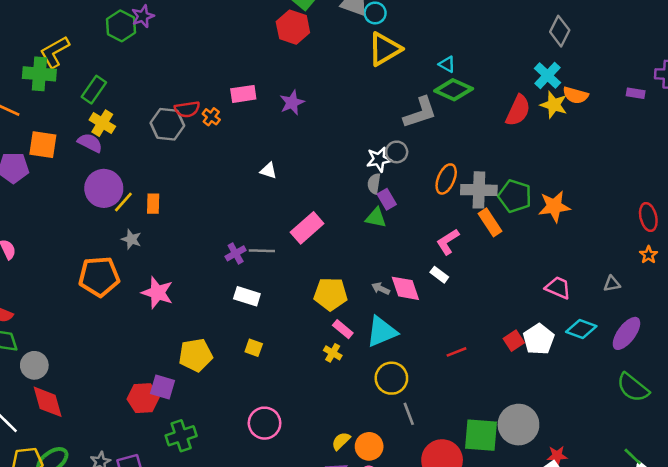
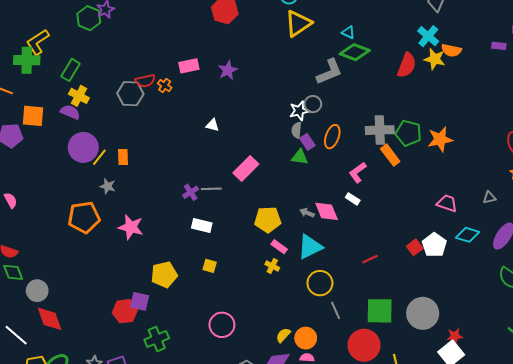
orange ellipse: (446, 179) -> (332, 137), moved
green square: (481, 435) -> (380, 311), moved

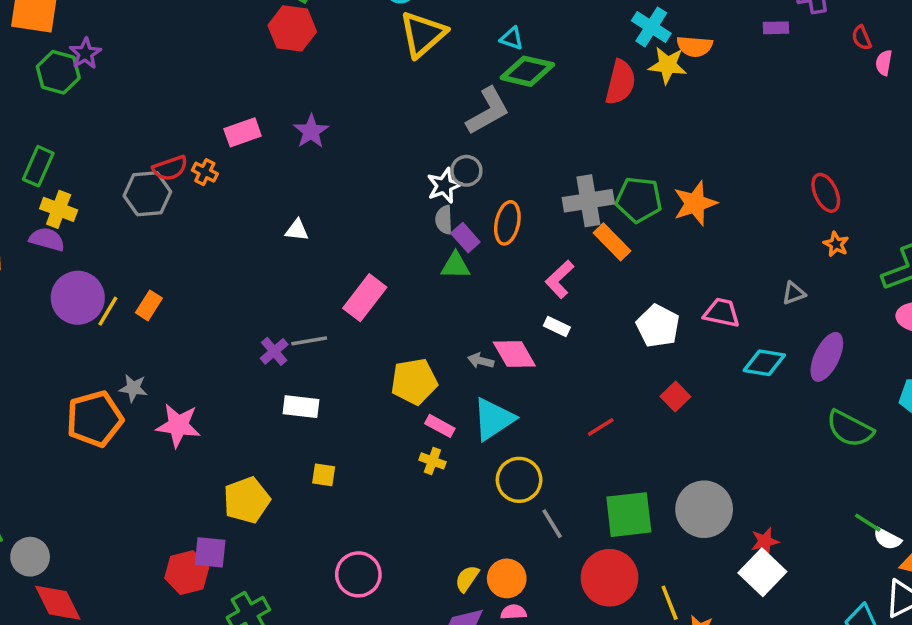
orange rectangle: (123, 157) -> (149, 305), turned 42
gray star: (108, 186) -> (133, 388), moved
white pentagon: (434, 245) -> (658, 326), moved

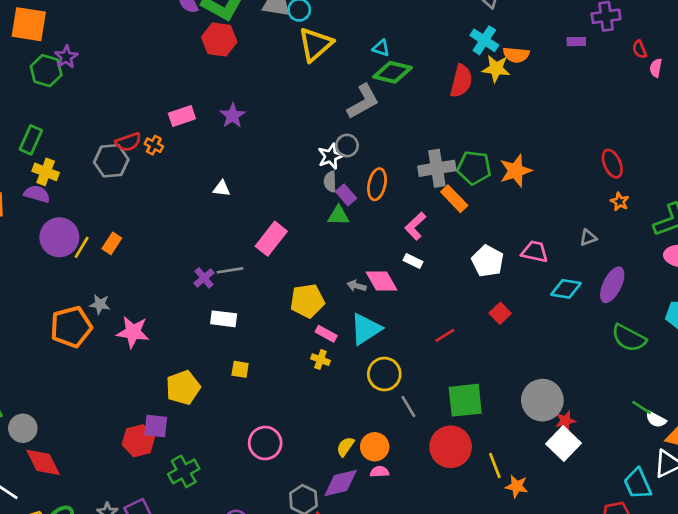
gray circle: (704, 509) -> (542, 400), moved

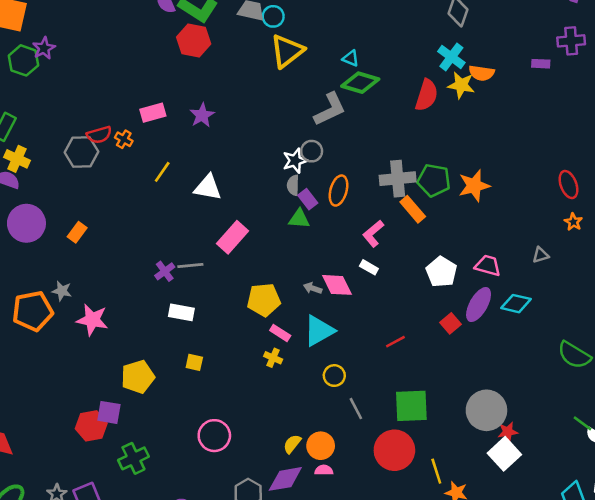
white triangle: (222, 188) -> (208, 187), moved, size x1.6
yellow line: (82, 247) -> (162, 172), moved
purple ellipse: (612, 285) -> (479, 305), moved
yellow circle: (384, 374) -> (334, 376), size x0.7

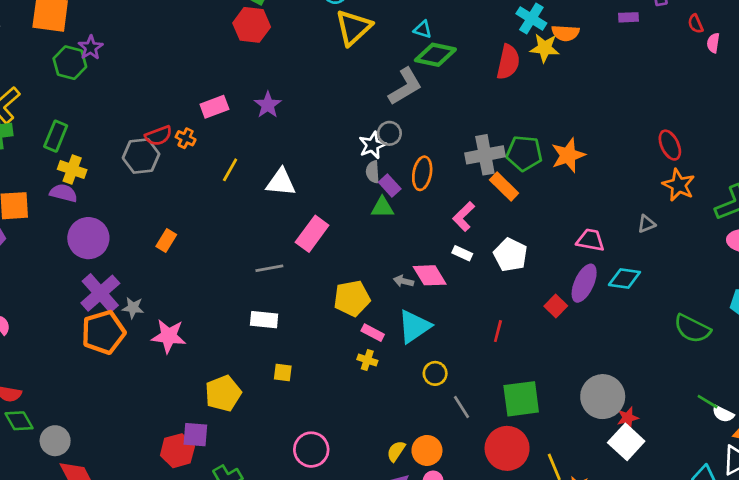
orange star: (573, 222) -> (679, 185), size x1.6
orange rectangle: (77, 232) -> (166, 241), moved
purple cross: (165, 271) -> (100, 293), moved, size x1.8
white pentagon: (441, 272) -> (510, 255), moved
red line: (395, 342) -> (498, 331), turned -42

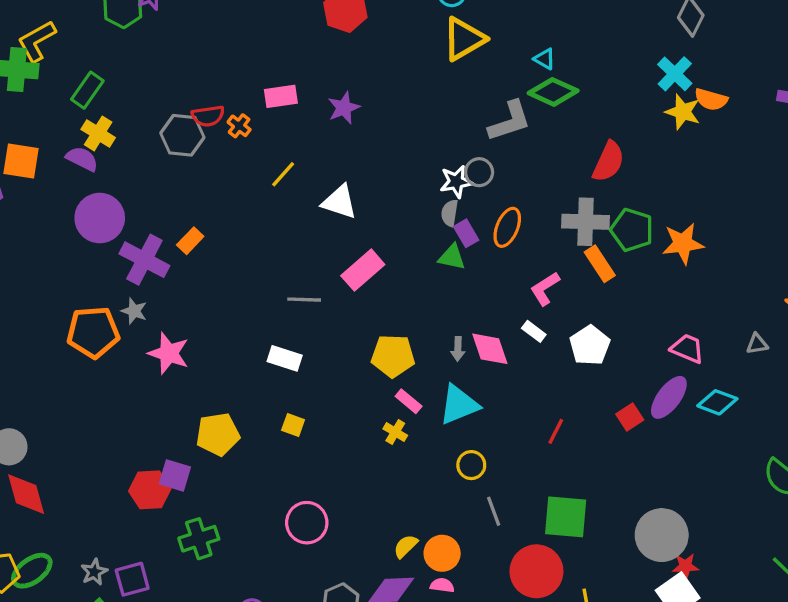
red semicircle: (508, 62) -> (608, 162), moved
gray arrow: (403, 281) -> (458, 349), turned -114
purple cross: (100, 293) -> (144, 260), moved, turned -33

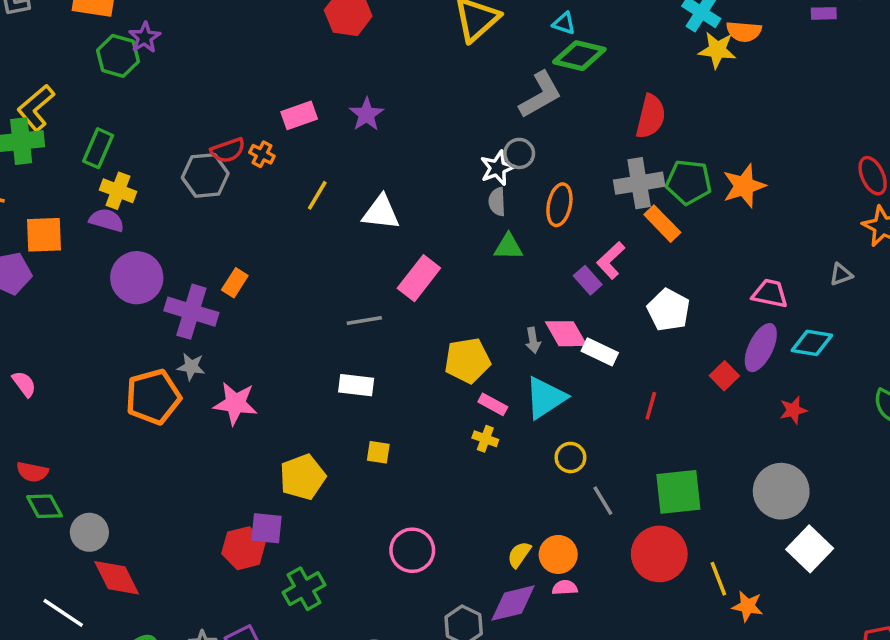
purple rectangle: (466, 233) -> (588, 280), moved
white rectangle: (534, 331) -> (600, 352), moved, size x1.4
red star: (686, 566) -> (793, 410), moved

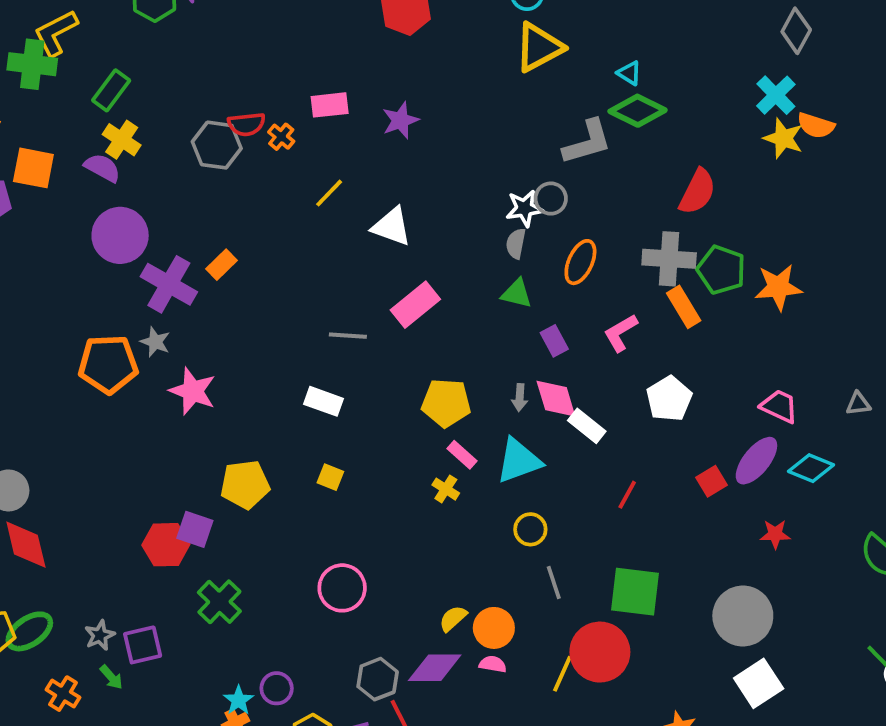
purple rectangle: (588, 280) -> (554, 341), moved
yellow line: (718, 579) -> (562, 674), moved, turned 32
green cross: (304, 589) -> (219, 602), turned -30

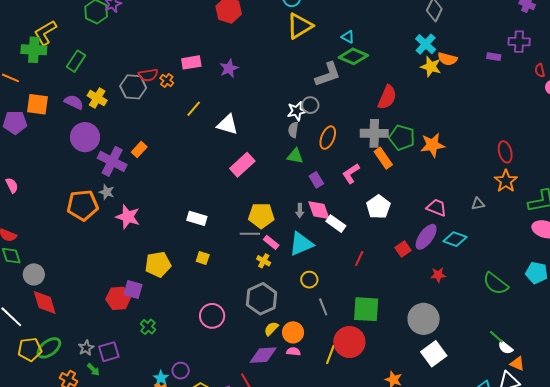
yellow cross: (122, 140) -> (97, 98), moved
gray line: (348, 336) -> (250, 234), moved
green cross: (219, 602) -> (148, 327), size x0.7
gray hexagon: (378, 679) -> (262, 299), moved, size x1.4

